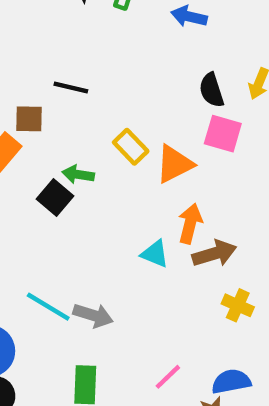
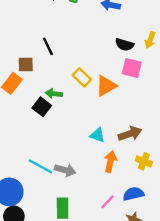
black line: (71, 87) -> (48, 46), turned 54
black semicircle: (211, 90) -> (125, 45), turned -54
orange arrow: (190, 224) -> (110, 162), moved
blue semicircle: (231, 382) -> (133, 194), moved

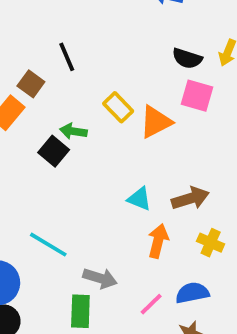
brown square: (26, 64) -> (31, 84), turned 35
gray arrow: (65, 170) -> (100, 278), moved

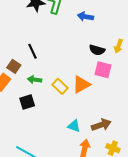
yellow rectangle: (118, 107) -> (60, 86), moved
green arrow: (73, 131) -> (35, 80), moved
black square: (54, 151) -> (27, 102), turned 35

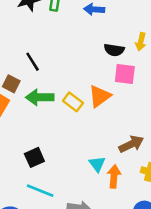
green arrow: (35, 80) -> (40, 97), size x1.5
black square: (27, 102) -> (34, 157), moved
cyan triangle: (74, 126) -> (97, 164), moved, turned 40

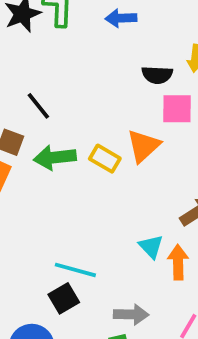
black square: (34, 157) -> (64, 298), moved
cyan line: (40, 191) -> (75, 270), moved

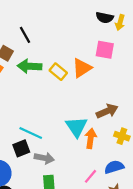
black semicircle: (157, 75) -> (105, 18), moved
cyan triangle: (151, 247) -> (77, 127), size x1.5
gray arrow: (131, 314) -> (44, 158), moved

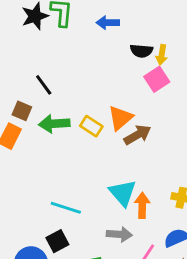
pink square: (105, 50) -> (157, 79), moved, turned -36
brown arrow: (107, 111) -> (137, 135), moved
black square: (21, 148) -> (57, 241), moved
gray arrow: (44, 158) -> (119, 234), moved

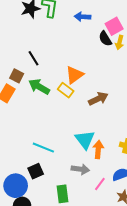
black semicircle: (141, 51) -> (105, 39), turned 49
pink square: (157, 79) -> (114, 26), moved
orange triangle: (120, 118) -> (74, 75), moved
green arrow: (54, 124) -> (39, 87), turned 30

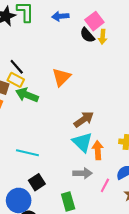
yellow rectangle: (66, 90) -> (16, 80), moved
brown arrow: (98, 99) -> (84, 119), moved
cyan line: (43, 148) -> (27, 153), moved

